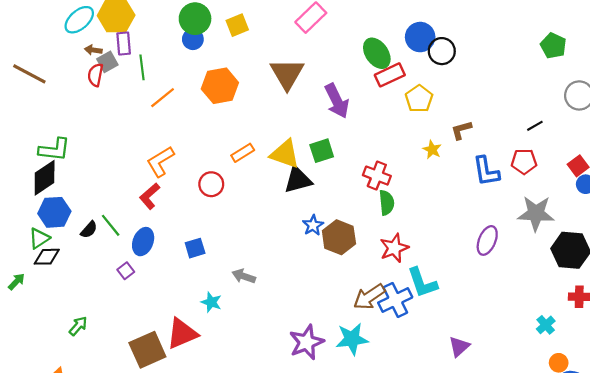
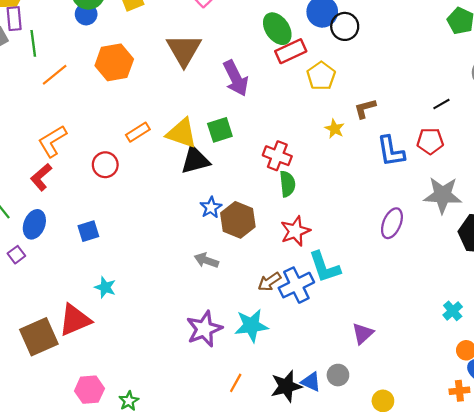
gray arrow: (244, 276) -> (206, 260), moved
brown arrow: (369, 297) -> (269, 282), size x0.7

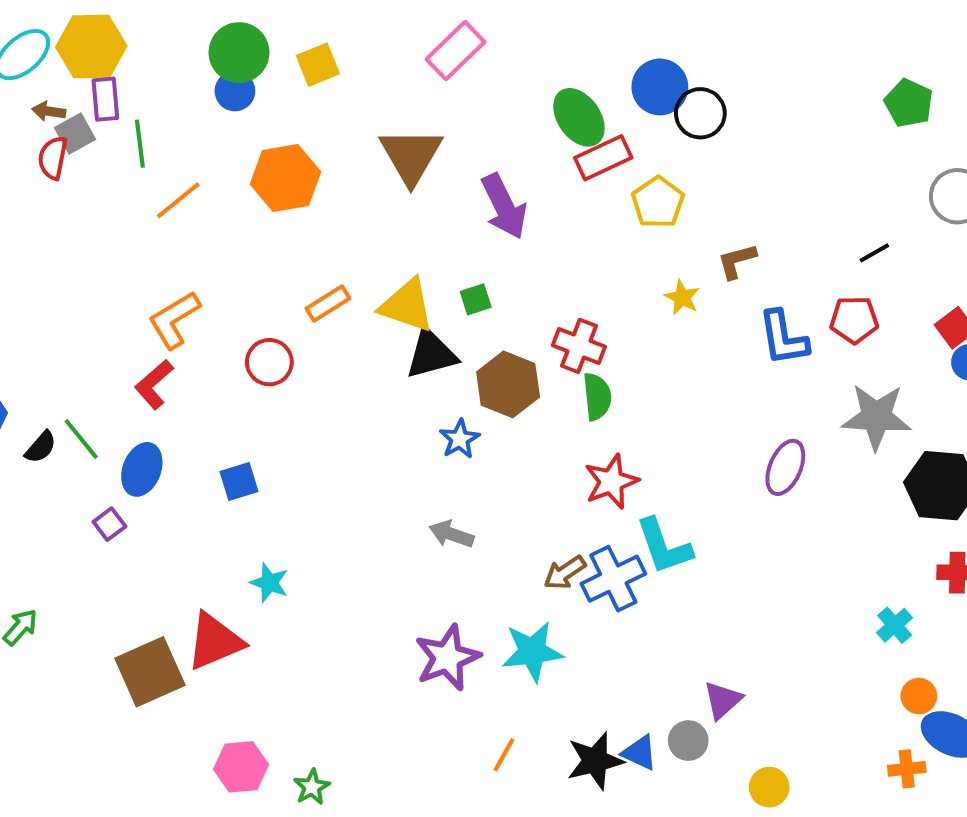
green square: (220, 130) -> (476, 299), size x0.7
brown hexagon: (238, 220) -> (508, 384), moved
purple triangle: (363, 333) -> (723, 700), moved

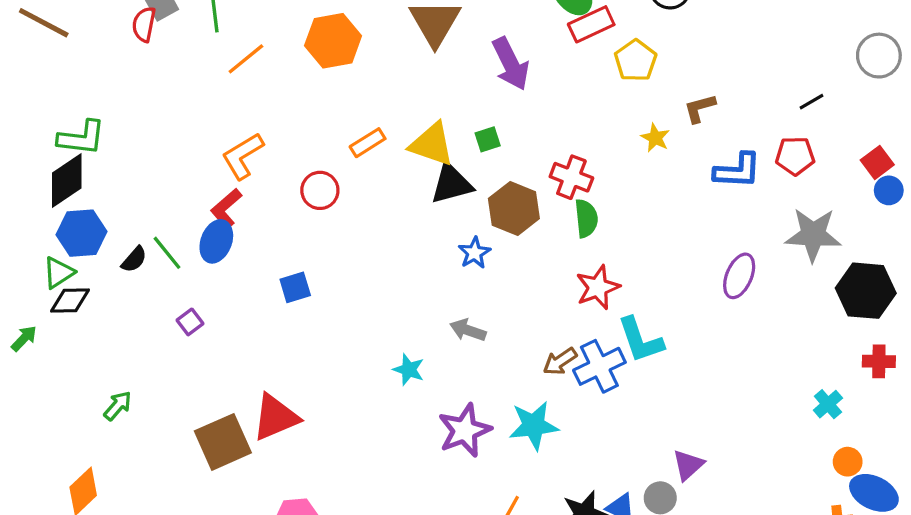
blue L-shape: (783, 338) -> (737, 171), turned -78
blue ellipse: (142, 469) -> (216, 241), moved
cyan star: (269, 583) -> (409, 370), moved

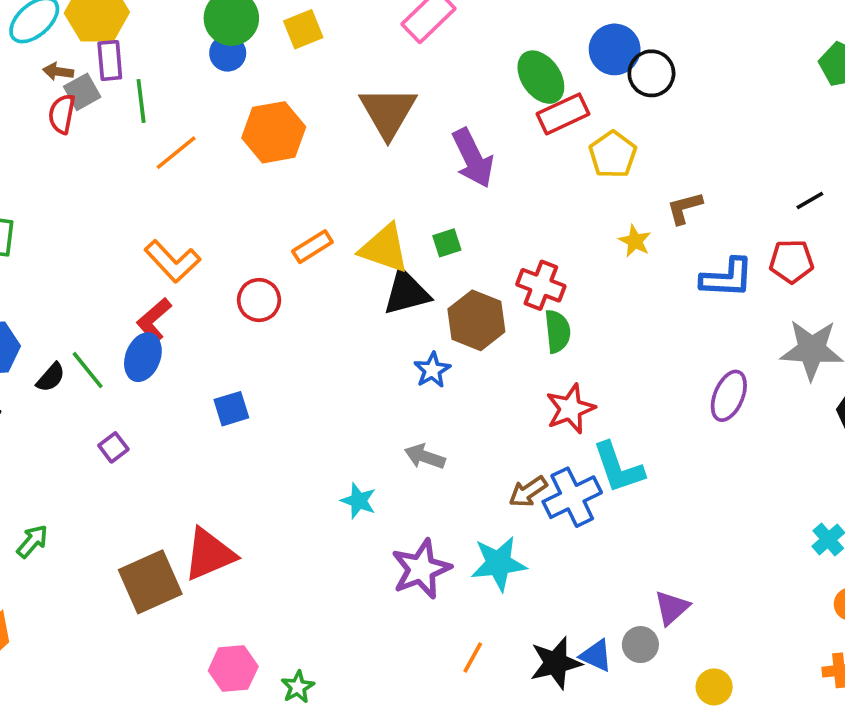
orange L-shape: (243, 156) -> (172, 261), turned -102

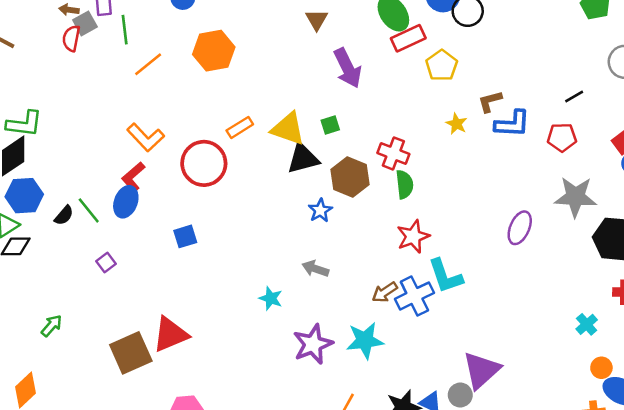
brown triangle: (388, 112) -> (317, 20), moved, size x0.6
blue L-shape: (727, 278) -> (512, 124), moved
red circle: (259, 300) -> (204, 163), size x1.6
purple triangle: (672, 608) -> (481, 370), size x1.6

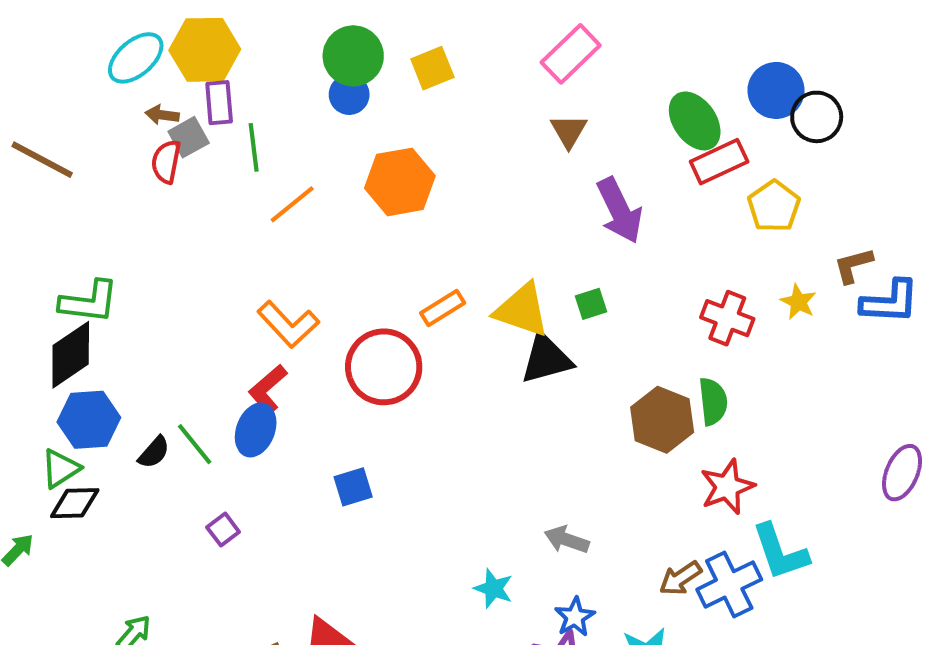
red cross: (393, 153) -> (727, 318), moved
brown hexagon: (350, 177) -> (662, 420), moved
blue star: (320, 210) -> (575, 617), moved

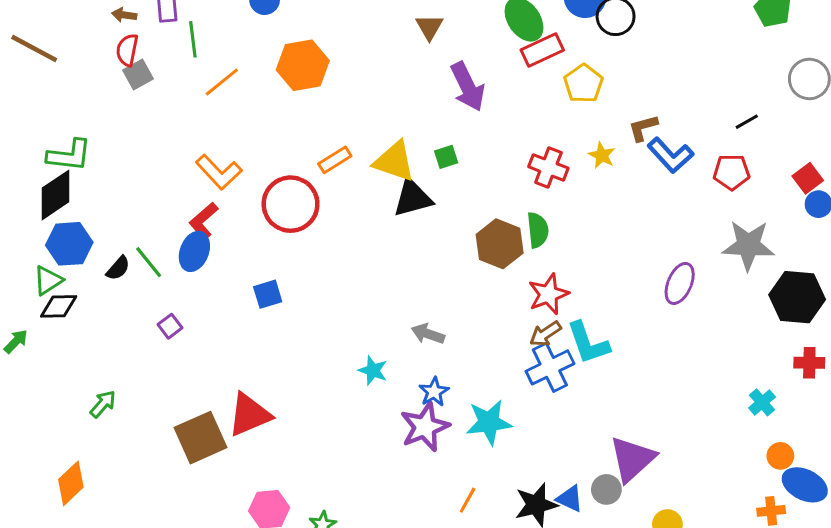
gray square: (189, 137) -> (138, 74), moved
blue L-shape: (890, 302) -> (670, 155), turned 45
brown arrow: (680, 578) -> (545, 334), moved

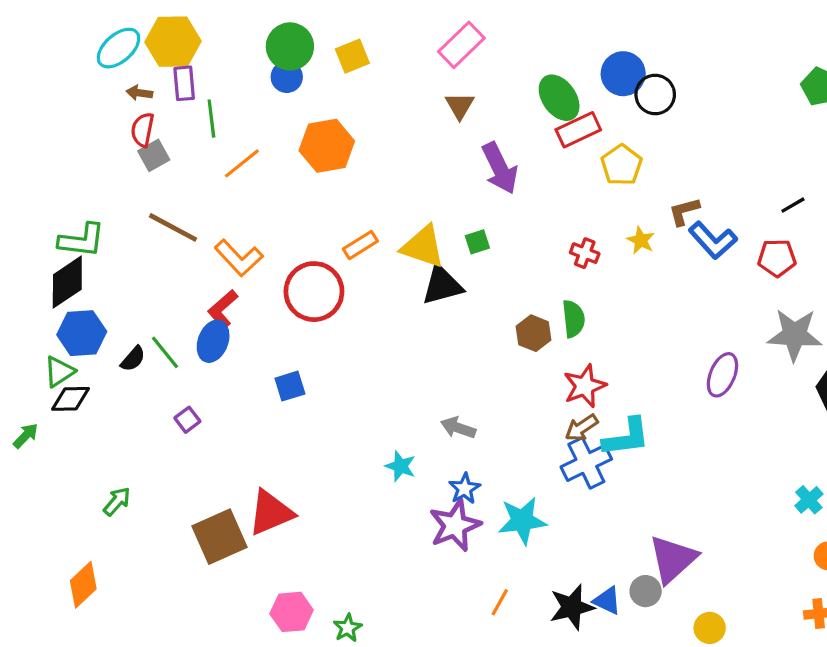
brown line: (34, 48) -> (173, 227), moved
red cross: (548, 167) -> (585, 253), size x0.7
brown hexagon: (500, 244) -> (533, 333), size x0.7
cyan L-shape: (588, 343) -> (626, 437), turned -78

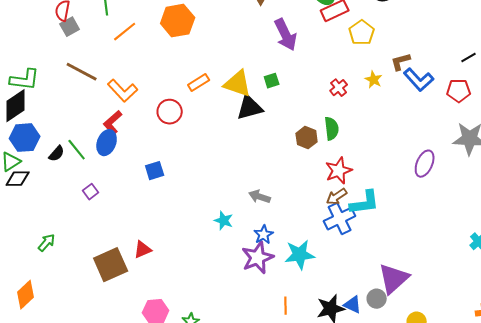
red cross: (585, 253) -> (339, 88), turned 30
red circle: (314, 292) -> (170, 112), size x0.7
red triangle: (271, 513) -> (143, 250), size x0.6
orange line: (500, 602) -> (286, 306), turned -30

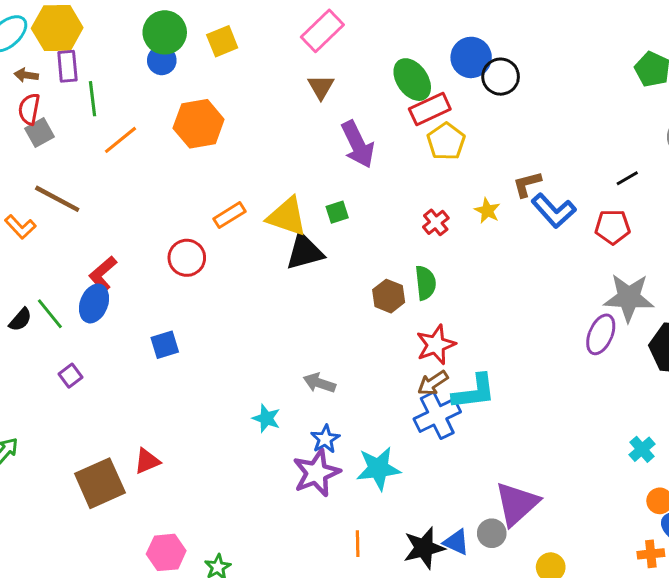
yellow pentagon: (362, 33) -> (446, 141), moved
orange L-shape: (123, 91) -> (20, 227), moved, size x0.7
purple ellipse: (425, 164) -> (601, 334), moved

